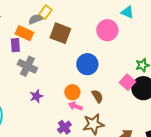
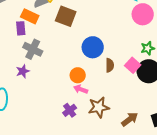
pink circle: (107, 30) -> (143, 14), moved
purple star: (36, 96) -> (23, 71), moved
brown semicircle: (97, 96) -> (110, 65), moved, turned 32

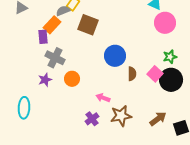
orange rectangle: (30, 16) -> (52, 25), turned -72
orange circle: (78, 75) -> (72, 79), moved
brown arrow: (130, 119) -> (158, 119), moved

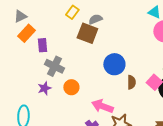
gray semicircle: (63, 11) -> (95, 19), moved
orange rectangle: (52, 25) -> (26, 33), moved
pink arrow: (103, 98) -> (102, 106), size x1.5

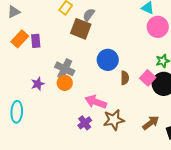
gray semicircle: (95, 19) -> (89, 15), turned -32
orange rectangle: (26, 33) -> (20, 39), moved
gray cross: (54, 66) -> (65, 69), moved

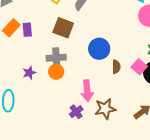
brown square: (81, 29) -> (63, 28), moved
gray cross: (65, 69) -> (56, 58), turned -30
pink arrow: (96, 102) -> (87, 91), turned -115

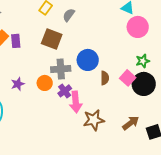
gray cross: (56, 58) -> (61, 69), moved
purple cross: (76, 112) -> (65, 91), moved

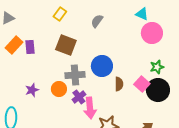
gray semicircle: (69, 15) -> (97, 21), moved

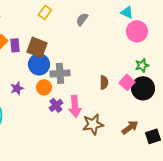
brown square: (66, 45) -> (37, 47), moved
blue circle: (102, 66) -> (39, 64), moved
purple cross: (79, 97) -> (56, 105), moved

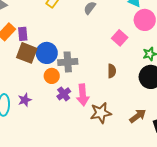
brown square: (37, 47) -> (27, 53), moved
pink square: (127, 82) -> (120, 38), moved
purple star: (17, 88) -> (25, 100), moved

